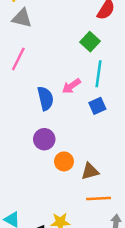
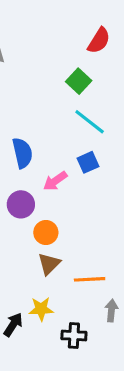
cyan line: (99, 74) -> (90, 122), turned -60
pink arrow: (71, 86) -> (55, 181), moved
brown triangle: (90, 171) -> (49, 264), moved, turned -30

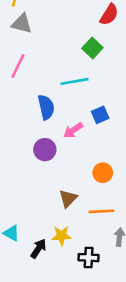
cyan line: (90, 122) -> (74, 81), moved, turned -48
orange circle: (46, 232) -> (103, 173), moved

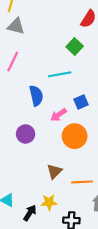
purple circle: (45, 150) -> (26, 134), moved
orange circle: (103, 173) -> (75, 136), moved, size x1.5

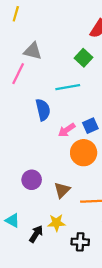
gray triangle: (16, 26) -> (33, 51), moved
blue square: (81, 102) -> (90, 126), moved
purple circle: (26, 134) -> (32, 180), moved

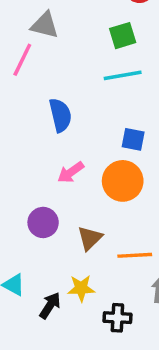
green square: (84, 58) -> (123, 36), turned 30
cyan line: (68, 87) -> (123, 75), moved
blue square: (90, 126) -> (133, 139), turned 35
pink arrow: (67, 130) -> (71, 172), moved

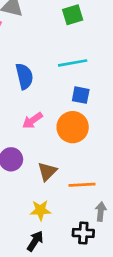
cyan line: (123, 75) -> (73, 63), moved
black arrow: (50, 306) -> (35, 241), moved
black cross: (117, 318) -> (83, 233), moved

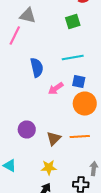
pink arrow: (32, 120) -> (56, 88), moved
orange circle: (73, 127) -> (85, 104), moved
orange line: (82, 185) -> (80, 136), moved

